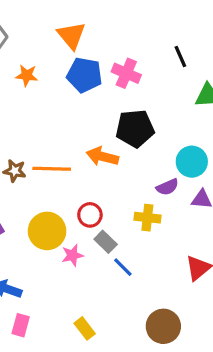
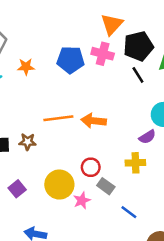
orange triangle: (71, 35) -> (112, 24), moved, turned 30
black line: (180, 57) -> (138, 75), moved
black pentagon: (135, 128) -> (138, 46), moved
orange line: (52, 169) -> (58, 118), moved
blue line: (123, 267) -> (129, 212), moved

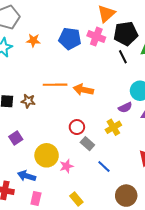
yellow cross: (135, 163) -> (113, 127), turned -35
yellow circle: (59, 185) -> (47, 155), moved
pink star: (82, 200) -> (66, 166), moved

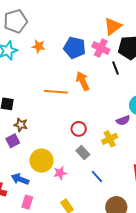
black line: (123, 57) -> (115, 68), moved
orange arrow: (83, 90) -> (83, 81), moved, turned 48
brown star: (28, 101) -> (21, 125), moved
red circle: (77, 127) -> (79, 129), moved

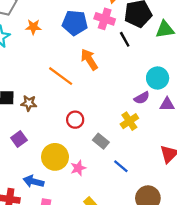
orange line: (56, 92) -> (61, 76), turned 40
brown star: (21, 125) -> (29, 103), moved
red circle: (79, 129) -> (75, 120), moved

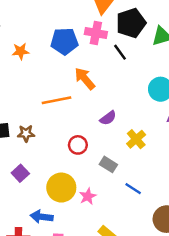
orange line: (61, 76) -> (56, 100), turned -40
purple semicircle: (142, 98) -> (108, 118), moved

